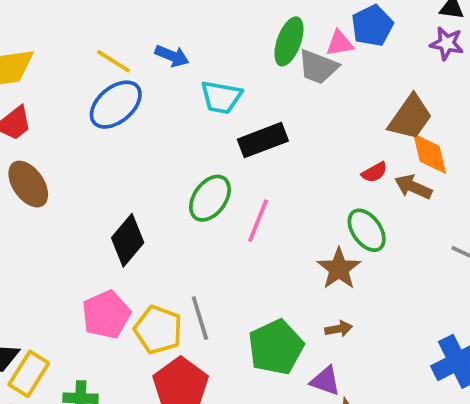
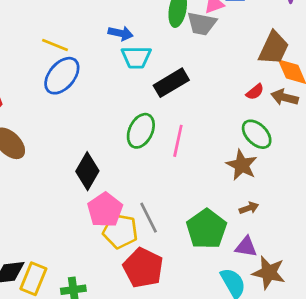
blue arrow: (172, 56) -> (121, 33), moved
pink pentagon: (106, 315) -> (105, 210), moved

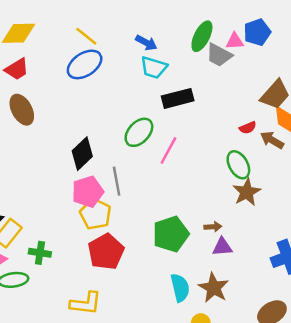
brown star: (242, 165) -> (247, 192), moved
gray line: (149, 218) -> (117, 181), moved
purple triangle: (246, 247) -> (222, 247), moved, turned -30

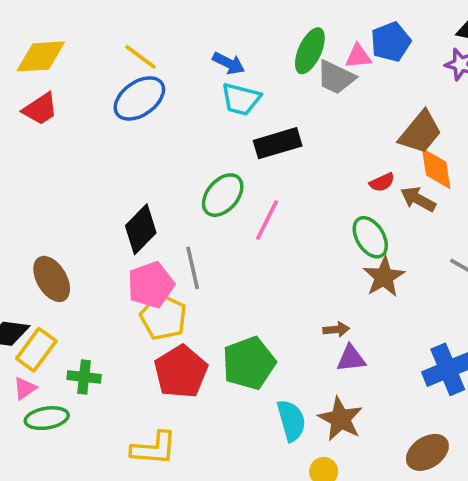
brown ellipse: (22, 110) -> (52, 279), moved
green pentagon: (171, 234) -> (249, 363), moved

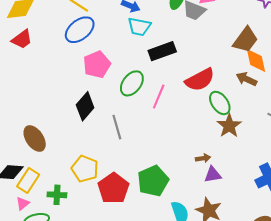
red semicircle: (382, 182) -> (200, 80), moved, size x2.0
pink pentagon: (151, 285) -> (97, 65), moved
yellow pentagon: (163, 317) -> (85, 169), moved

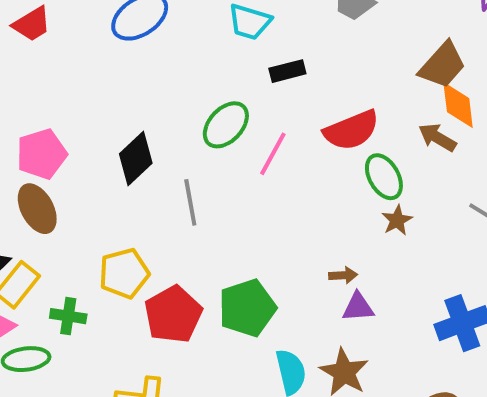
black rectangle: (162, 51) -> (287, 71), size x0.7
pink pentagon: (97, 65) -> (42, 154), moved
brown star: (229, 126) -> (397, 220), size x0.7
yellow pentagon: (85, 169) -> (124, 273), turned 30

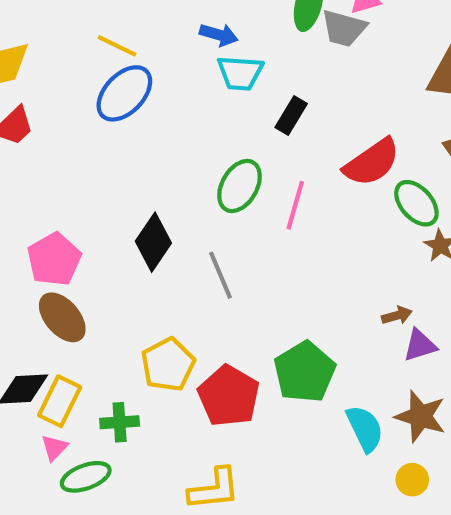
black rectangle: (287, 71) -> (291, 116), turned -32

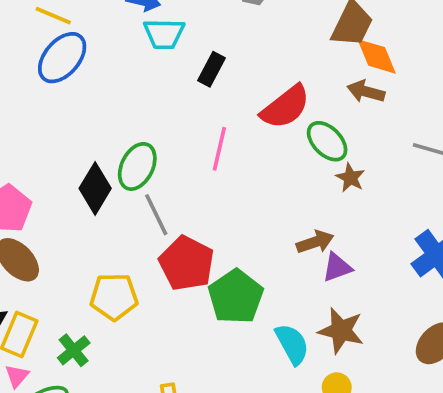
green ellipse: (239, 186) -> (137, 166), moved
brown arrow: (397, 315) -> (315, 242), size x1.4
yellow pentagon: (168, 365) -> (114, 297), turned 30
red pentagon: (229, 396) -> (187, 263), moved
green cross: (120, 422) -> (74, 350), turned -32

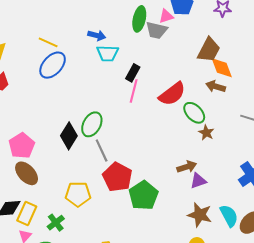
pink line: (219, 149) -> (134, 91), moved
cyan semicircle: (292, 344) -> (229, 216), moved

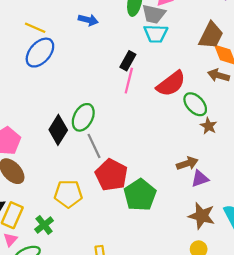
cyan trapezoid: (108, 53) -> (156, 34), moved

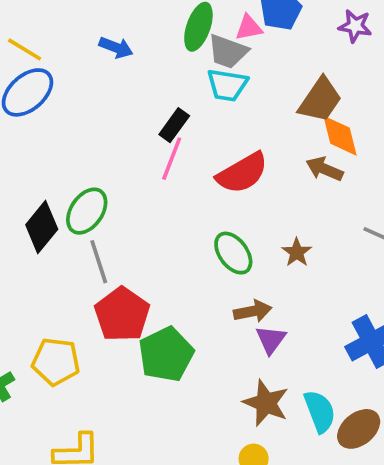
green ellipse: (195, 104) -> (233, 253), moved
purple triangle: (200, 179) -> (271, 340), turned -42
yellow pentagon: (68, 194) -> (56, 362), moved

